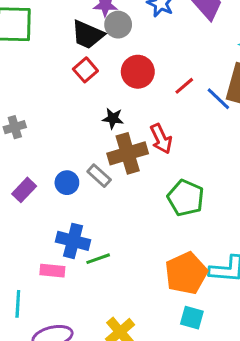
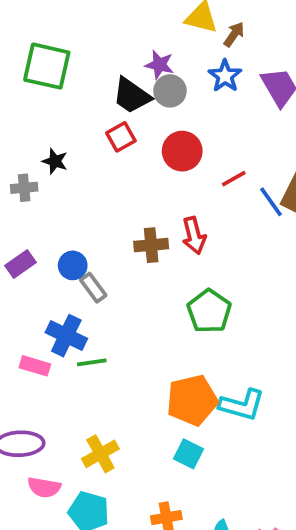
black star: (113, 118) -> (55, 161), moved
brown cross: (128, 153) -> (151, 245), size x0.7
gray rectangle: (99, 176) -> (93, 288), moved

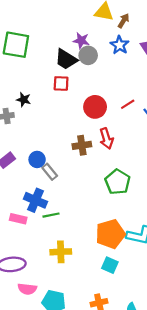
red square: (121, 137) -> (61, 83), turned 35
red circle: (182, 151) -> (95, 107), moved
yellow cross: (100, 454) -> (61, 252), moved, turned 30

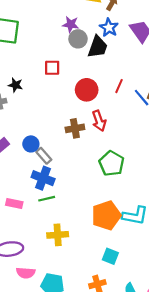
black trapezoid: (66, 59) -> (98, 47), moved, turned -100
red line: (128, 104) -> (119, 86), turned -32
blue cross: (35, 200) -> (43, 178), moved
cyan square: (110, 265) -> (110, 256), moved

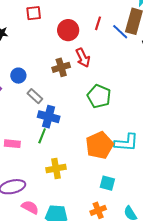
blue circle: (31, 144) -> (18, 76), moved
blue cross: (43, 178) -> (49, 117), moved
green line: (47, 199) -> (42, 136), turned -49
pink semicircle: (26, 273) -> (30, 207), turned -150

